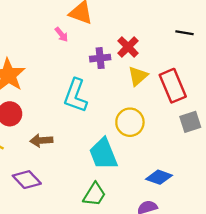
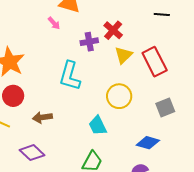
gray square: (190, 122) -> (165, 107), moved
cyan trapezoid: (103, 154) -> (98, 126), size x0.7

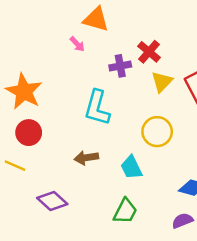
brown arrow: (42, 117) -> (86, 158), moved

